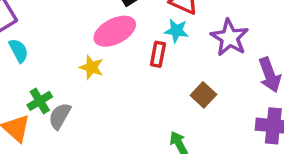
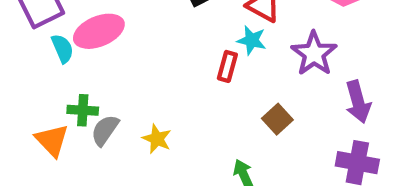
pink ellipse: (115, 31) -> (99, 31), moved
yellow star: (91, 67) -> (157, 139), moved
green cross: (40, 101) -> (83, 110), turned 30

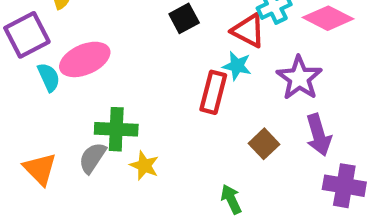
red rectangle: (227, 66) -> (213, 92), size x1.4
purple arrow: (358, 102) -> (319, 135), moved
green cross: (83, 110) -> (116, 129), moved, size x1.4

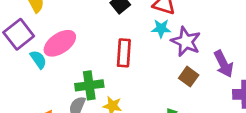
purple star: (299, 78) -> (186, 42), moved
red rectangle: (213, 92) -> (124, 53), moved

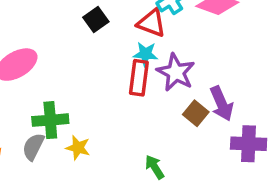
red rectangle: (124, 53) -> (139, 78), moved
brown square: (189, 77) -> (196, 113), moved

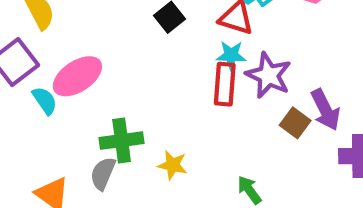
yellow star: (78, 148) -> (173, 165), moved

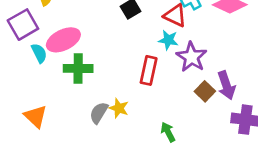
red rectangle: (225, 84) -> (149, 70), moved
green cross: (122, 141) -> (78, 68), moved
gray semicircle: (103, 173) -> (99, 113), moved

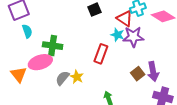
pink ellipse: (63, 40) -> (40, 62), moved
purple star: (192, 57) -> (133, 37), moved, turned 30

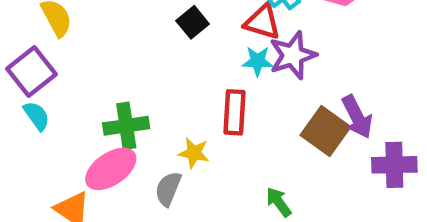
cyan semicircle: (27, 31) -> (37, 116), moved
brown square: (138, 74) -> (326, 131), size x1.5
yellow star: (77, 77) -> (194, 153), moved

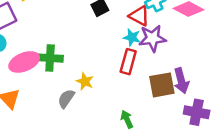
red rectangle: (234, 112) -> (128, 62), moved
brown square: (326, 131) -> (162, 85), turned 32
pink ellipse: (111, 169) -> (24, 62), moved

